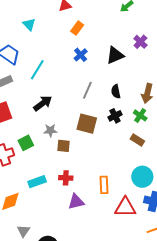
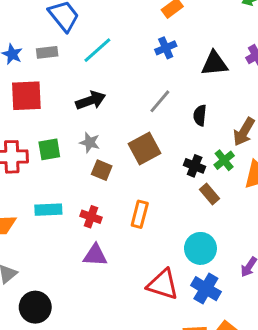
black cross: (115, 116) -> (195, 166), moved, turned 32
brown square: (87, 124) -> (145, 149), turned 30
orange rectangle: (104, 185) -> (140, 214), moved

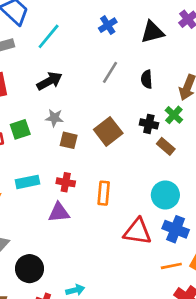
brown square: (145, 149) -> (108, 131), moved
orange rectangle: (140, 214) -> (104, 193), moved
purple triangle: (95, 255) -> (59, 212), moved

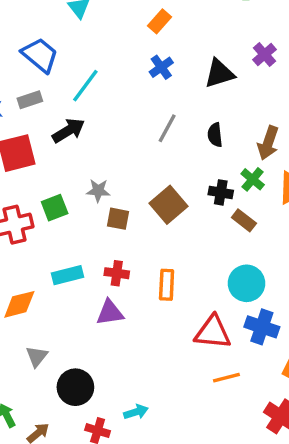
black arrow: (49, 81) -> (69, 131), moved
orange line: (171, 266) -> (226, 378), moved

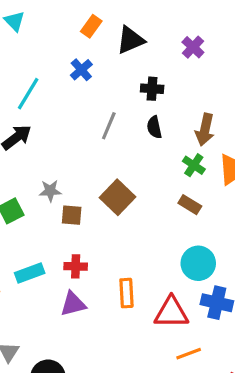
blue cross: (161, 67) -> (81, 70), moved
black triangle: (219, 73) -> (130, 40), moved
black cross: (221, 192) -> (152, 89), moved
orange rectangle: (167, 285) -> (126, 293), moved

